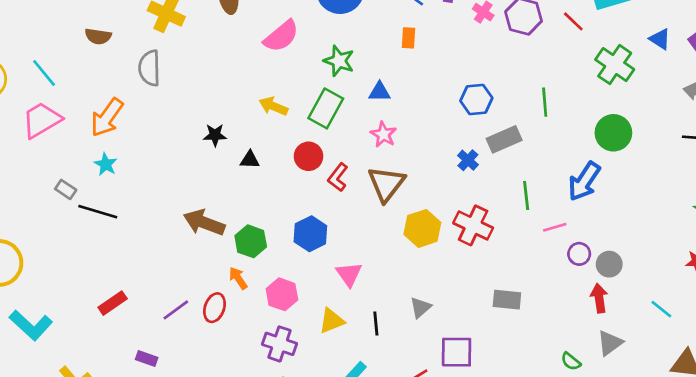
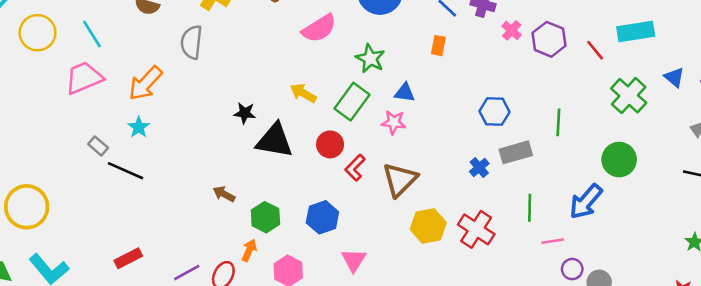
pink star: (383, 134) -> (394, 122), moved, turned -30
black triangle: (250, 160) -> (275, 141), size x2.0
brown arrow: (204, 223) -> (224, 194), size x0.6
orange arrow: (238, 278) -> (249, 250), turned 50

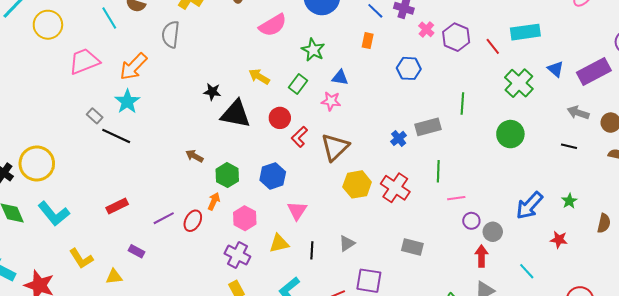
cyan line: (92, 34) -> (109, 18), moved
green rectangle: (352, 102) -> (298, 84), size x0.7
blue hexagon: (495, 112) -> (409, 68), moved
cyan star: (139, 127) -> (127, 102), size x1.4
blue arrow: (586, 202) -> (529, 206), moved

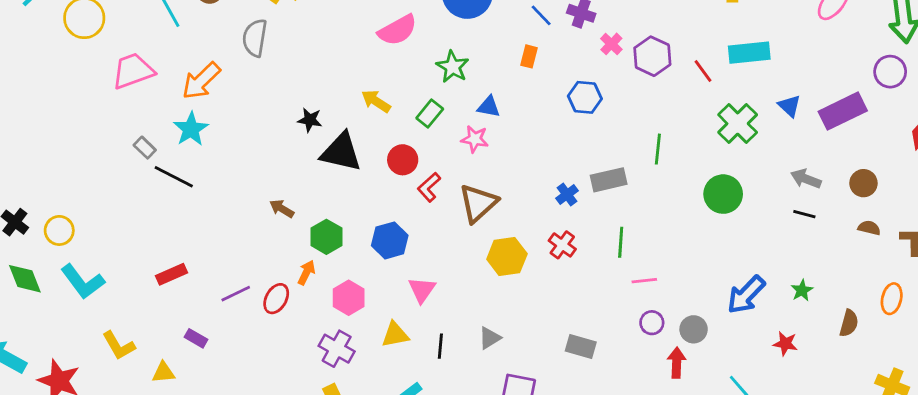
gray arrow: (578, 113) -> (806, 179), moved
yellow circle: (37, 164) -> (59, 230), moved, size x0.6
red cross: (395, 188) -> (562, 245), moved, size x0.7
purple circle: (471, 221) -> (652, 323), moved

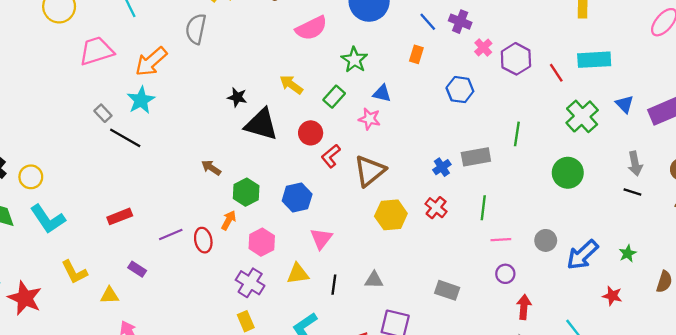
gray arrow: (806, 179) -> (635, 164), turned -125
red ellipse: (276, 299) -> (203, 240), turned -45
gray circle: (694, 329) -> (546, 240), moved
gray triangle: (490, 338) -> (374, 280), turned 30

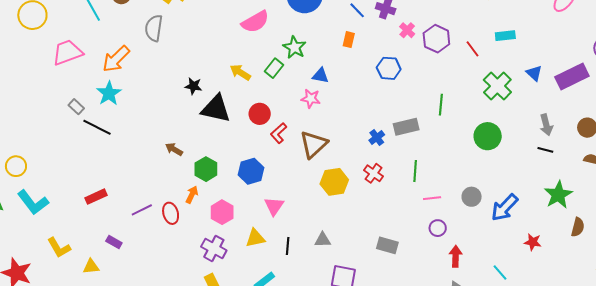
cyan rectangle: (594, 60) -> (505, 36), size x0.7
green rectangle: (334, 97) -> (274, 68), moved
green star: (628, 253) -> (558, 195), moved, size x1.8

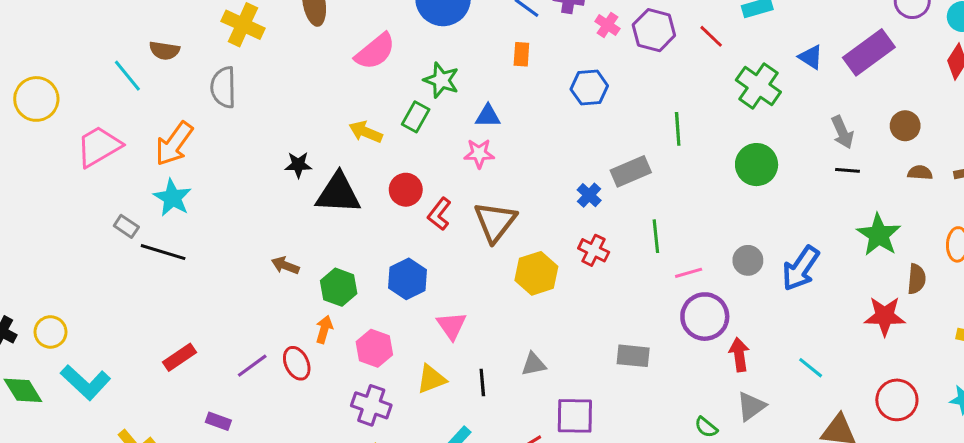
purple circle: (438, 228) -> (705, 317), size x1.8
red star: (533, 242) -> (885, 316), moved, size x1.5

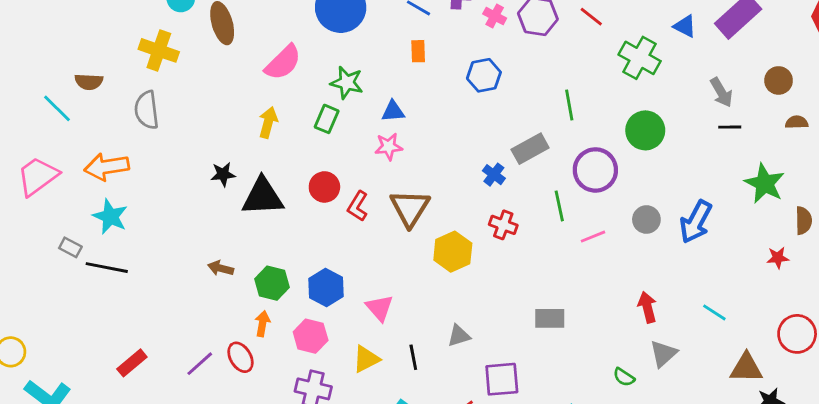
yellow arrow: (366, 132) -> (268, 122), moved, turned 88
orange arrow: (174, 144) -> (107, 167), turned 51
blue hexagon: (407, 279) -> (326, 288), moved
red star: (885, 316) -> (778, 258), size x0.6
purple circle: (705, 317) -> (595, 170), moved

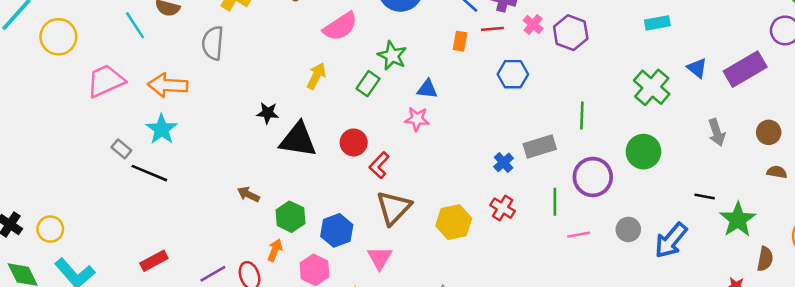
red line: (591, 17) -> (492, 29), moved, turned -55
black line: (730, 127) -> (705, 196), moved
brown triangle: (410, 208) -> (394, 208), moved

